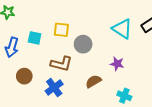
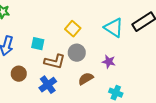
yellow square: (61, 30) -> (73, 29), moved, turned 35
cyan square: (35, 38) -> (38, 44), moved
gray circle: (83, 44) -> (77, 53), moved

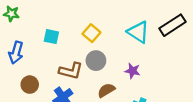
cyan square: (38, 44) -> (51, 37), moved

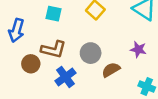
gray circle: (96, 61) -> (91, 53), moved
brown L-shape: (71, 71) -> (53, 49), moved

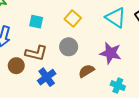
purple star: (138, 49) -> (111, 53), size x1.5
gray circle: (91, 53) -> (69, 47), moved

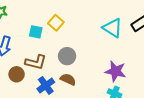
yellow square: (73, 19) -> (56, 23), moved
purple star: (111, 53) -> (116, 71), moved
brown semicircle: (86, 71) -> (68, 79), moved, turned 56

